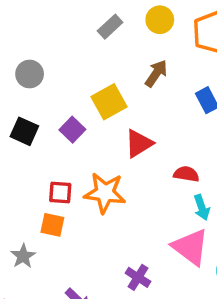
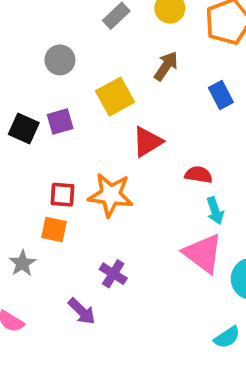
gray circle: (30, 74) -> (60, 60), moved
purple square: (72, 130) -> (60, 122), moved, turned 30
purple cross: (138, 277) -> (113, 274), moved

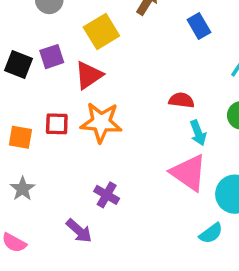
red triangle: (147, 142) -> (89, 75), moved
orange square: (54, 230) -> (20, 137), moved
cyan semicircle: (227, 337) -> (211, 233), moved

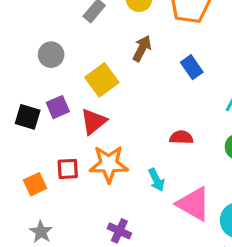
cyan arrow: (198, 133) -> (156, 180), moved
orange square: (20, 137) -> (35, 184), turned -30

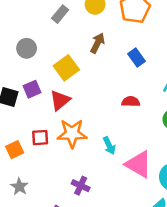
red semicircle: (181, 137) -> (131, 102), moved

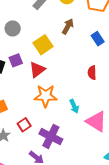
red semicircle: (131, 102) -> (92, 73), turned -96
red square: (40, 138) -> (24, 125), moved, turned -32
purple cross: (81, 186) -> (51, 136), size x1.6

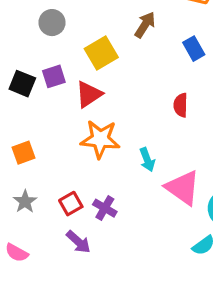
red square: (24, 125) -> (71, 204), moved
purple cross: (51, 136) -> (105, 208), size x0.6

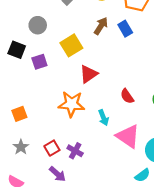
blue rectangle: (194, 49) -> (125, 29), moved
black square: (22, 84) -> (17, 50), moved
red triangle: (89, 94) -> (89, 74), moved
red semicircle: (181, 105) -> (127, 96), moved, turned -35

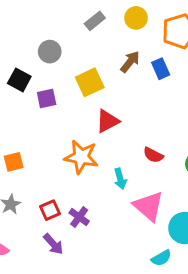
red semicircle: (127, 96) -> (153, 155), turned -35

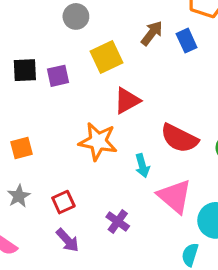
gray circle: (50, 52) -> (76, 16), moved
black square: (19, 80) -> (25, 70), moved, turned -30
red semicircle: (153, 155) -> (179, 138), size x1.6
purple cross: (79, 217) -> (118, 222), moved
cyan semicircle: (161, 258) -> (190, 255), turned 138

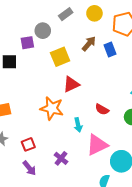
purple square: (58, 76) -> (27, 43), moved
red semicircle: (179, 138) -> (102, 109), size x0.6
pink triangle: (175, 196) -> (97, 145), turned 50

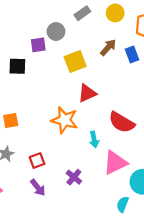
red semicircle: (102, 109) -> (122, 122), size x1.6

